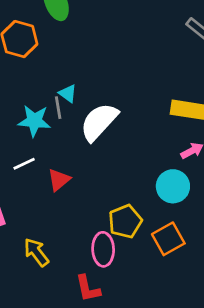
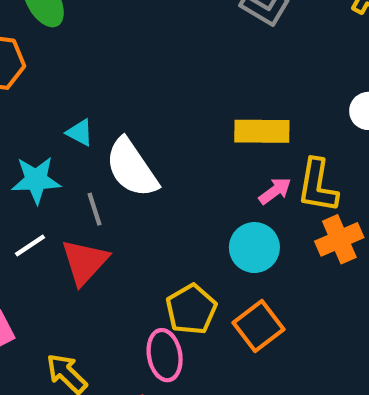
gray line: (58, 108) -> (95, 209), moved
white semicircle: (99, 122) -> (132, 168), turned -69
red triangle: (59, 180) -> (85, 262), size x1.4

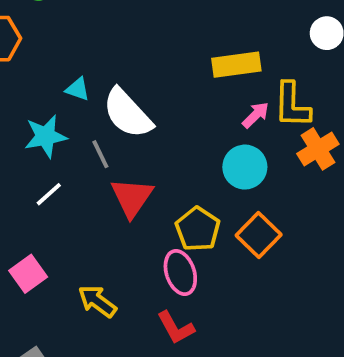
red triangle: (85, 262) -> (132, 197), moved

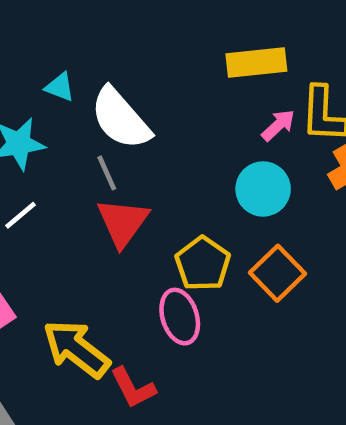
gray line: (100, 154) -> (107, 173), moved
yellow arrow: (97, 301) -> (76, 349), size x1.4
red L-shape: (176, 328) -> (133, 388), moved

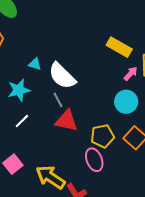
yellow rectangle: (256, 63) -> (119, 47), turned 40
red triangle: (123, 222) -> (66, 121), turned -50
yellow pentagon: (203, 264) -> (102, 136), turned 30

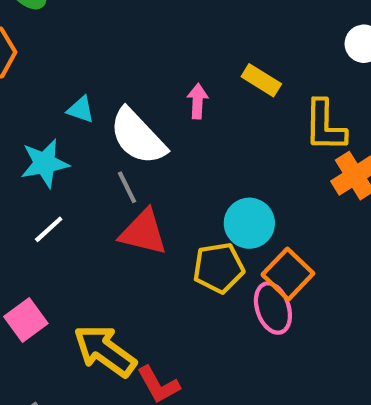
yellow rectangle: (119, 47) -> (261, 80), size x0.7
pink arrow: (131, 74) -> (198, 101), moved, turned -42
cyan circle: (126, 102) -> (249, 223), moved
pink ellipse: (94, 160) -> (273, 308), moved

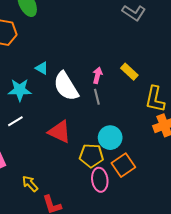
gray line: (127, 187) -> (97, 97), moved
pink ellipse: (273, 308) -> (100, 180), moved
yellow arrow: (105, 351) -> (30, 184), size x0.6

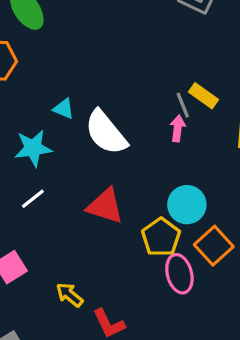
pink arrow: (97, 75) -> (178, 128), moved
gray line: (97, 97) -> (183, 105), moved
yellow pentagon: (91, 156) -> (161, 237), turned -30

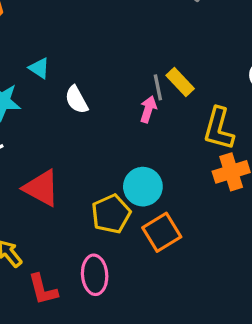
white semicircle: (106, 132) -> (76, 100), size x0.6
red triangle: (105, 206) -> (41, 188), moved
pink ellipse: (179, 274) -> (95, 275), moved

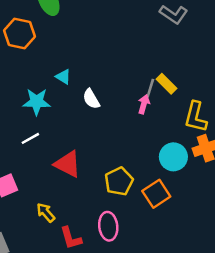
gray line: (158, 87) -> (150, 88), turned 30
cyan circle: (143, 187) -> (173, 157), moved

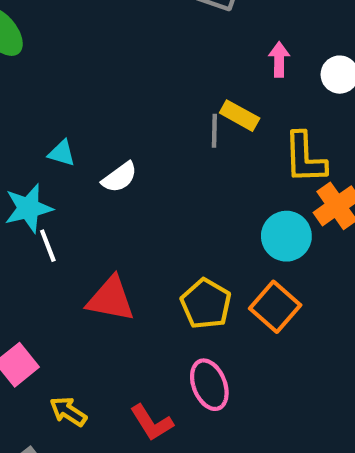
white semicircle: (91, 99) -> (120, 177), turned -80
pink arrow: (144, 104) -> (279, 59), moved
white line: (30, 138) -> (48, 246), moved, turned -66
yellow arrow: (46, 213) -> (68, 412), moved

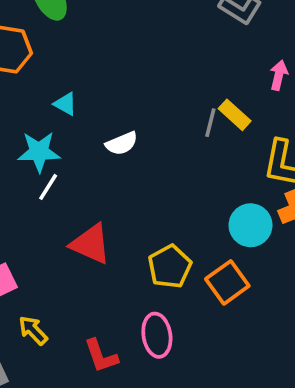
cyan triangle: (62, 153) -> (65, 104), moved
white line: (48, 246) -> (48, 187), turned 40

